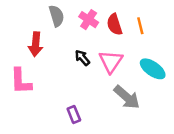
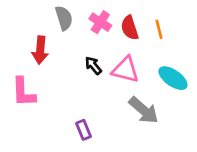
pink triangle: (111, 61) -> (125, 70), turned -50

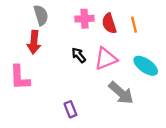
gray semicircle: (64, 18) -> (41, 15), moved
pink cross: (100, 22) -> (85, 19), turned -36
pink triangle: (125, 70) -> (106, 59), turned -35

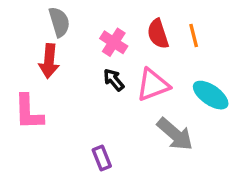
pink cross: (85, 19) -> (114, 42), moved, turned 36

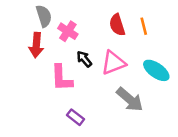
pink cross: (114, 42) -> (68, 31), moved
pink L-shape: (29, 112) -> (62, 78), moved
purple rectangle: (102, 158) -> (75, 117), turned -30

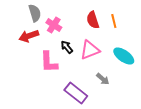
red arrow: (36, 45) -> (29, 36), turned 66
gray arrow: (130, 99) -> (103, 79), size x0.6
purple rectangle: (75, 117) -> (76, 93), moved, size x1.6

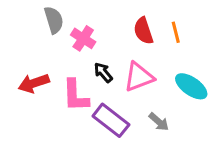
red arrow: (29, 36) -> (34, 83), moved
purple rectangle: (76, 93) -> (111, 120), moved

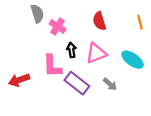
orange line: (176, 32) -> (140, 22), moved
black arrow: (103, 72) -> (72, 50), turned 32
red arrow: (34, 83) -> (19, 80), moved

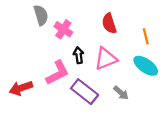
orange line: (140, 22) -> (146, 36), moved
pink L-shape: (52, 66) -> (57, 73), turned -115

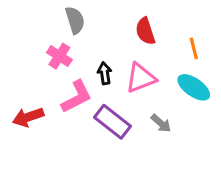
gray semicircle: (41, 15) -> (75, 20), moved
pink cross: (63, 29) -> (59, 56), moved

